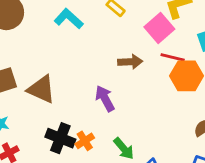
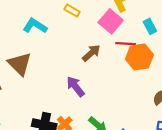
brown arrow: (130, 62) -> (91, 53), turned -30
brown triangle: (41, 89) -> (20, 64), moved, turned 30

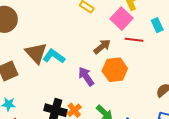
cyan L-shape: (35, 26) -> (54, 56), moved
orange hexagon: (139, 57) -> (115, 70), moved

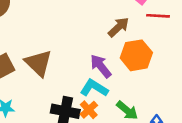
brown triangle: (36, 53) -> (38, 63), moved
cyan L-shape: (54, 56) -> (94, 88), moved

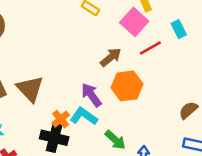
red line: (158, 16) -> (150, 48), turned -35
orange cross: (89, 110) -> (61, 119), moved

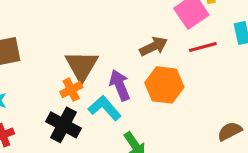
brown triangle: (30, 89) -> (82, 66), moved
orange cross: (61, 119) -> (71, 90), moved

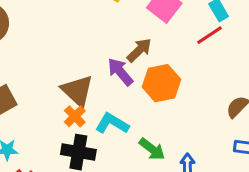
red line: (203, 47) -> (210, 35), moved
purple arrow: (120, 85) -> (120, 72), moved

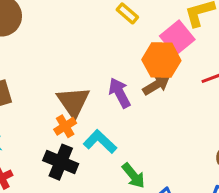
brown arrow: (139, 50) -> (156, 85), moved
orange hexagon: (161, 83) -> (161, 60), moved

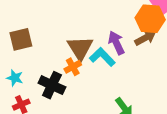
cyan L-shape: (100, 142) -> (102, 57), moved
black cross: (61, 162) -> (52, 85), moved

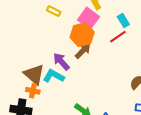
orange cross: (73, 67) -> (33, 91), turned -32

